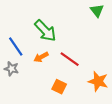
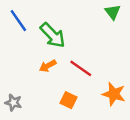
blue line: (16, 46) -> (18, 21), moved
gray star: (11, 69) -> (13, 103), moved

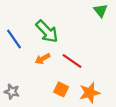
blue line: (18, 21) -> (14, 39), moved
orange star: (114, 94) -> (90, 93), moved, turned -30

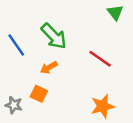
red line: (72, 61) -> (100, 59), moved
orange square: (61, 89) -> (39, 94), moved

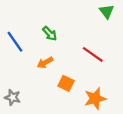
green arrow: (54, 36) -> (50, 34), size x0.6
orange square: (39, 94) -> (66, 83), moved

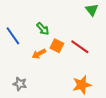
orange square: (66, 83) -> (57, 46), moved
gray star: (13, 97) -> (20, 84), moved

